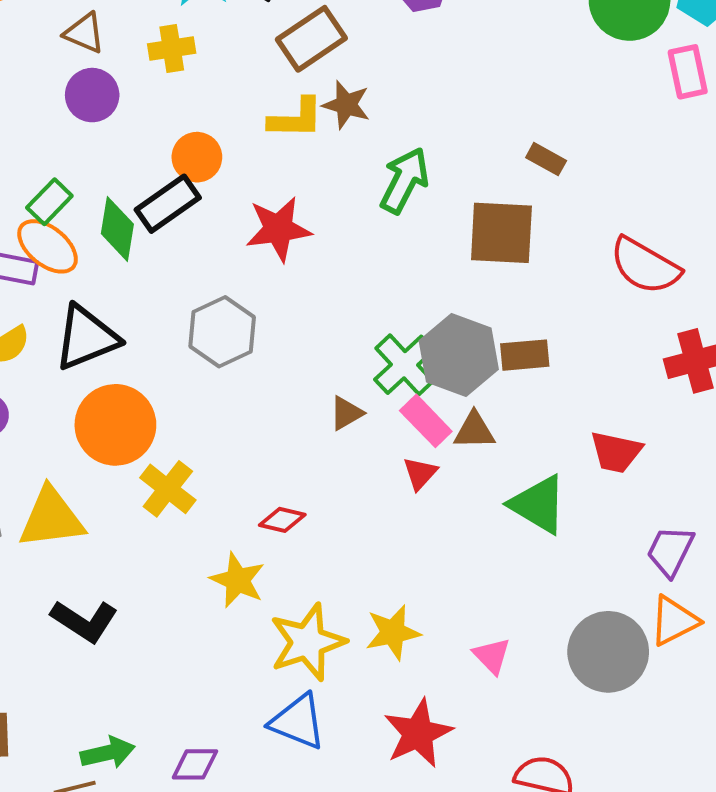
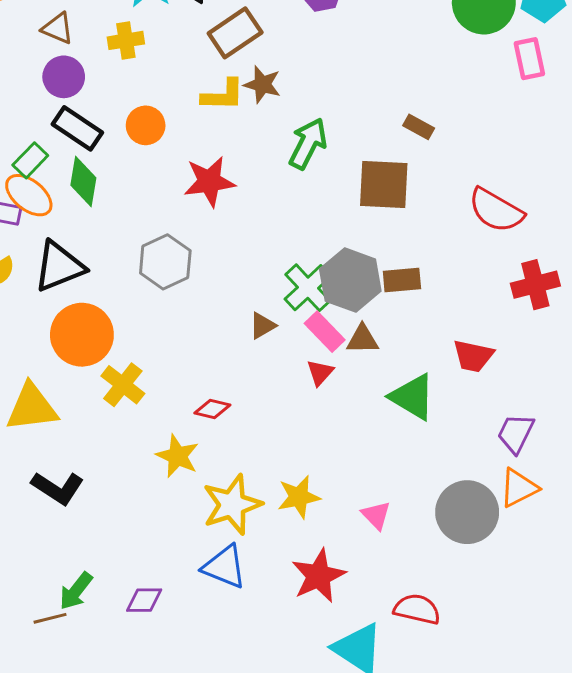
black rectangle: (168, 204) -> (77, 128), moved, turned 69
green arrow: (108, 753) -> (76, 591), turned 141

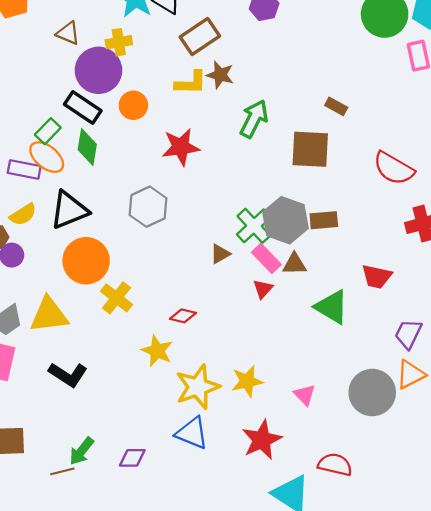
purple circle: (64, 77) -> (98, 70), moved, size x1.5

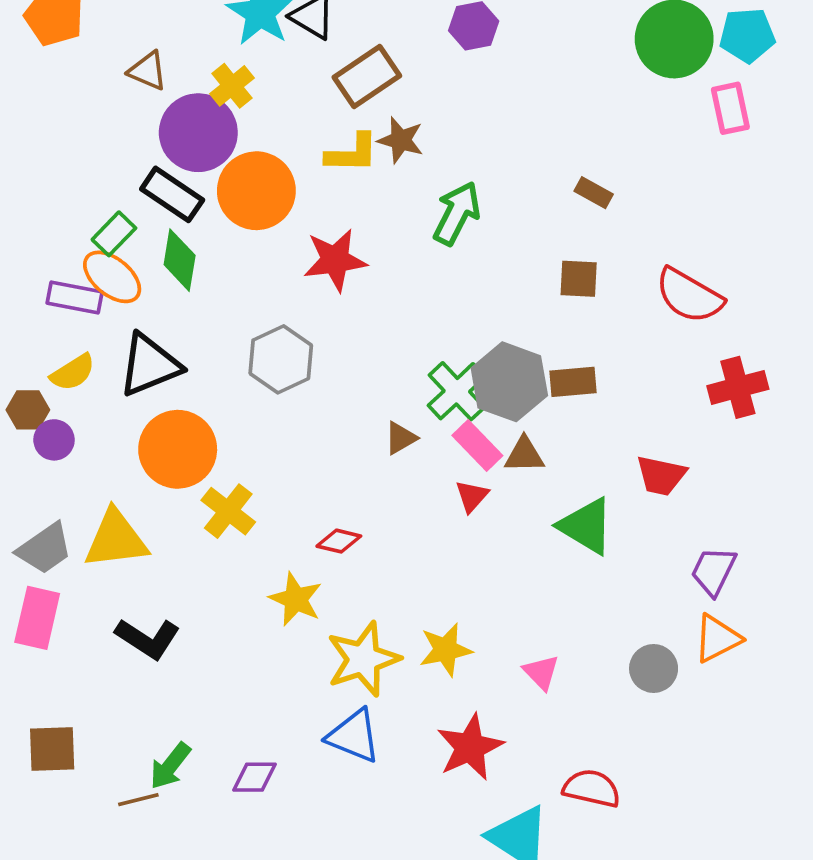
yellow cross: (119, 42) -> (232, 86), turned -30
orange circle: (133, 105) -> (256, 191), size x1.6
brown square: (310, 149) -> (579, 279), moved, size x0.6
gray circle: (372, 393) -> (654, 668), size x0.6

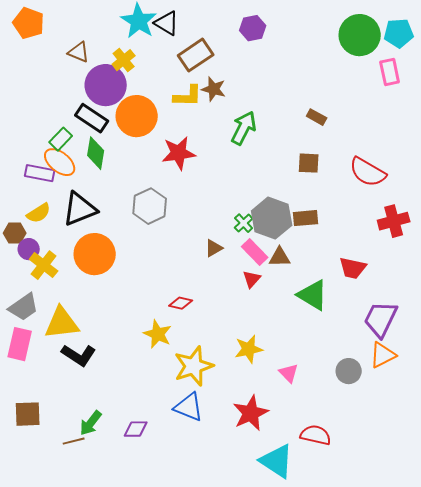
green cross: (457, 391) -> (244, 223), size x0.6
yellow cross: (228, 511) -> (44, 265), moved
yellow triangle: (116, 539) -> (62, 323), moved
purple trapezoid: (713, 571) -> (381, 319), size x1.4
yellow star: (446, 650) -> (249, 349), moved

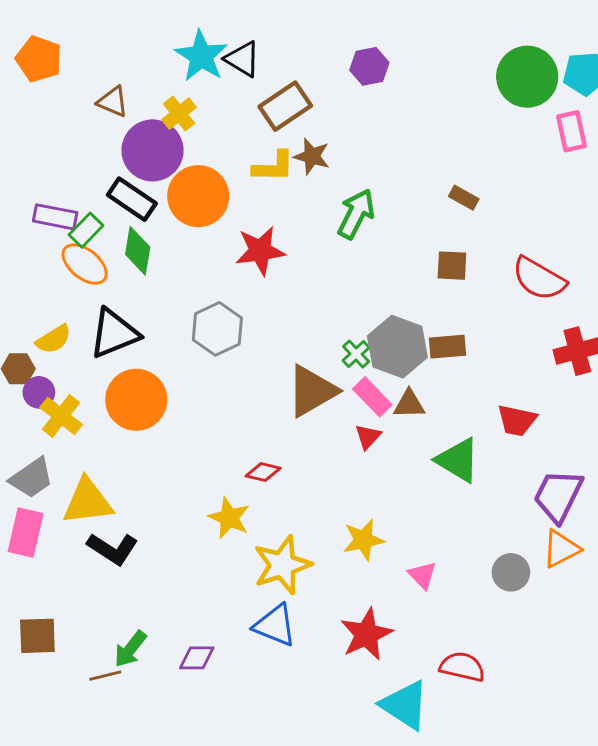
purple rectangle: (40, 173) -> (55, 217), moved
brown triangle: (214, 248) -> (312, 391), size x2.0

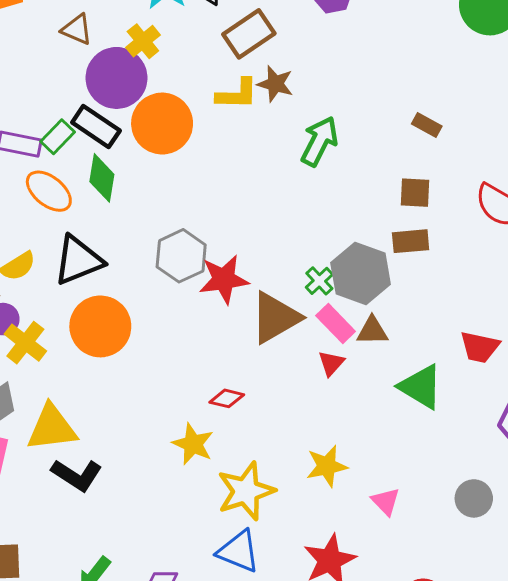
green rectangle: (86, 230) -> (58, 137), moved
red star: (260, 251) -> (224, 279), moved
brown rectangle: (448, 347) -> (411, 241), moved

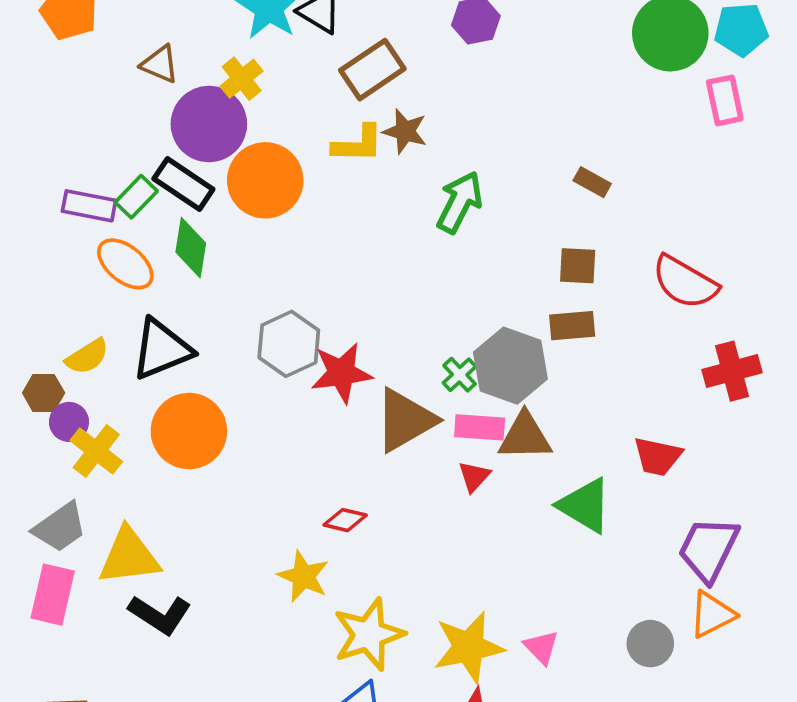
pink rectangle: (336, 323) -> (480, 427), turned -42
brown triangle: (372, 331) -> (525, 436), size x1.4
yellow star: (327, 466) -> (469, 647), moved, size x1.4

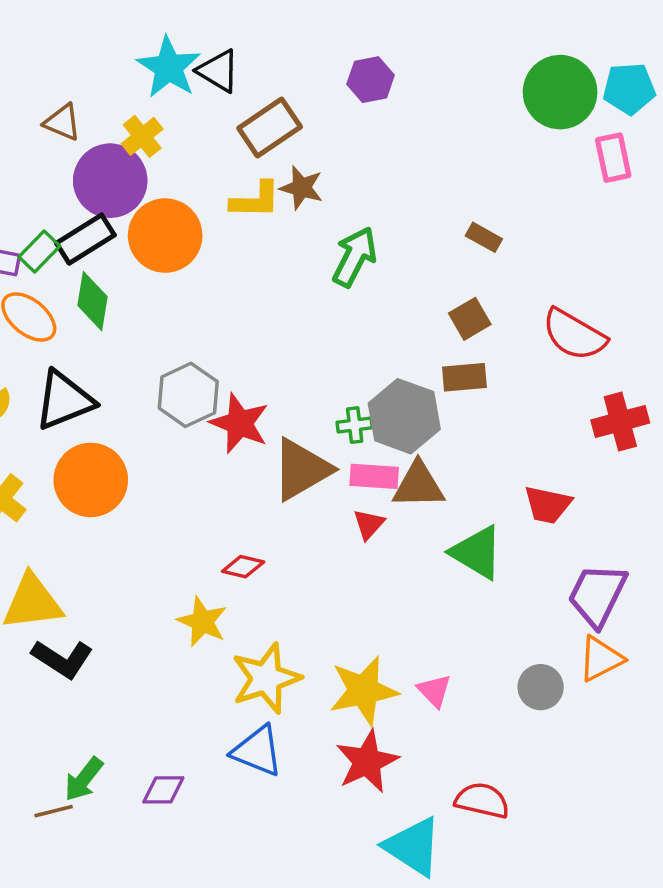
black rectangle: (183, 184) -> (85, 239), turned -66
brown square: (578, 266) -> (470, 319), turned -33
red star: (341, 373) -> (240, 423), turned 30
green cross: (460, 375) -> (355, 425), turned 36

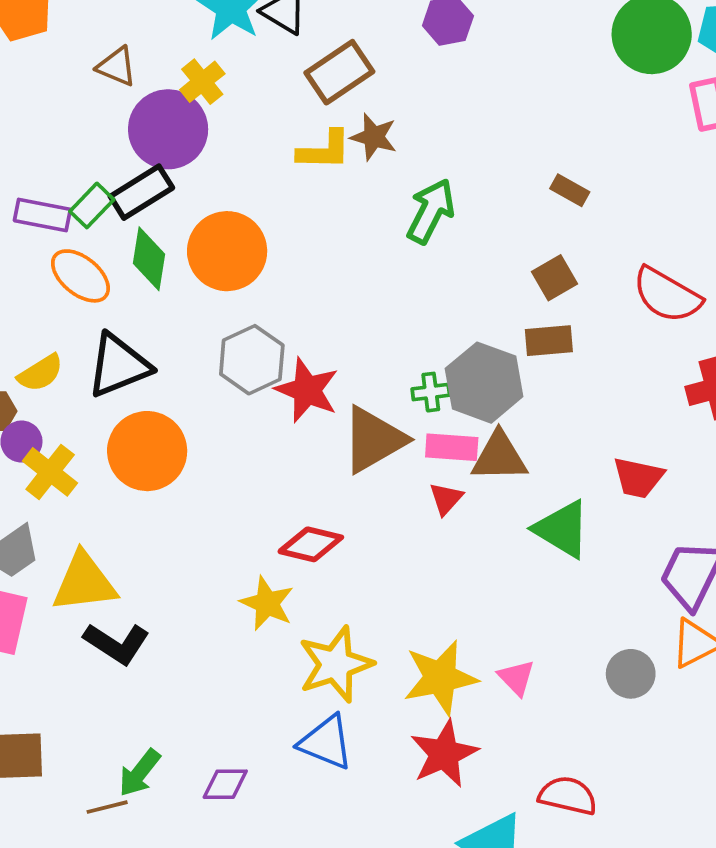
orange circle: (165, 236) -> (227, 251), moved
red diamond: (243, 567) -> (311, 544), size x1.4

